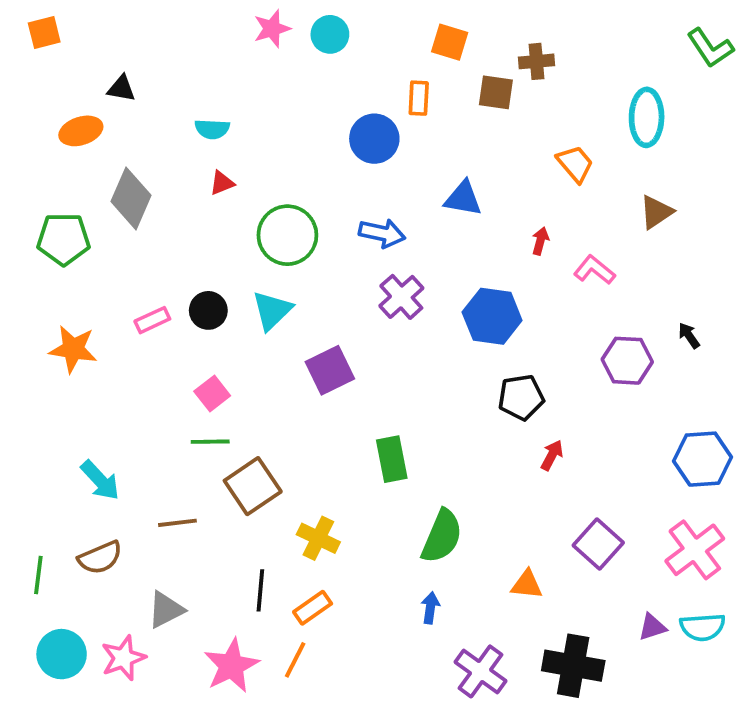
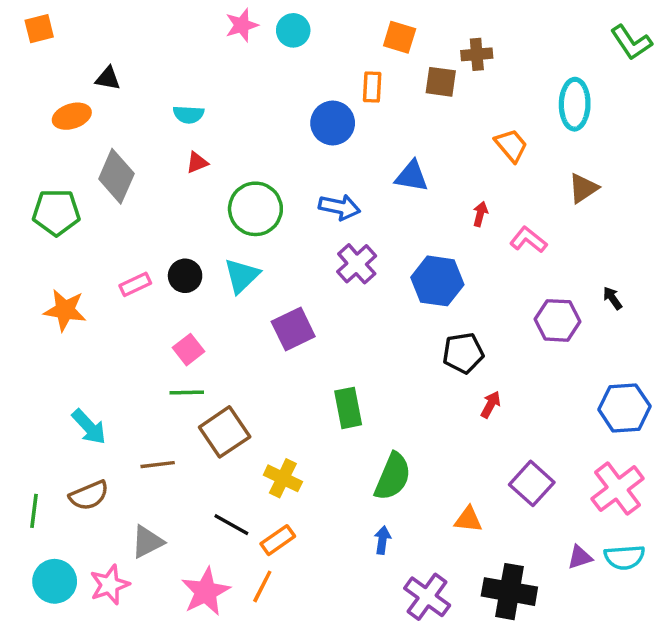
black line: (260, 590) -> (231, 525), turned -66

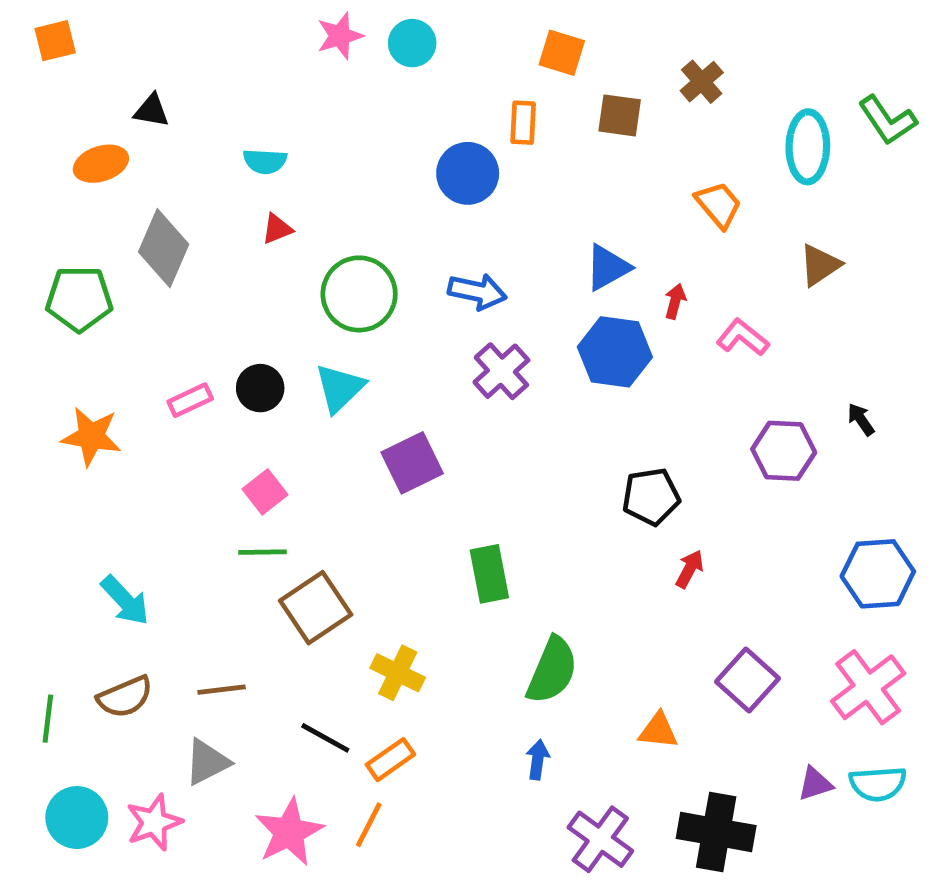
green L-shape: (631, 42) -> (887, 120), moved
brown cross: (477, 54) -> (702, 82), moved, turned -36
blue triangle: (412, 176) -> (608, 267), moved, turned -39
blue hexagon: (437, 281) -> (615, 352), moved
brown line: (158, 465) -> (222, 690), moved

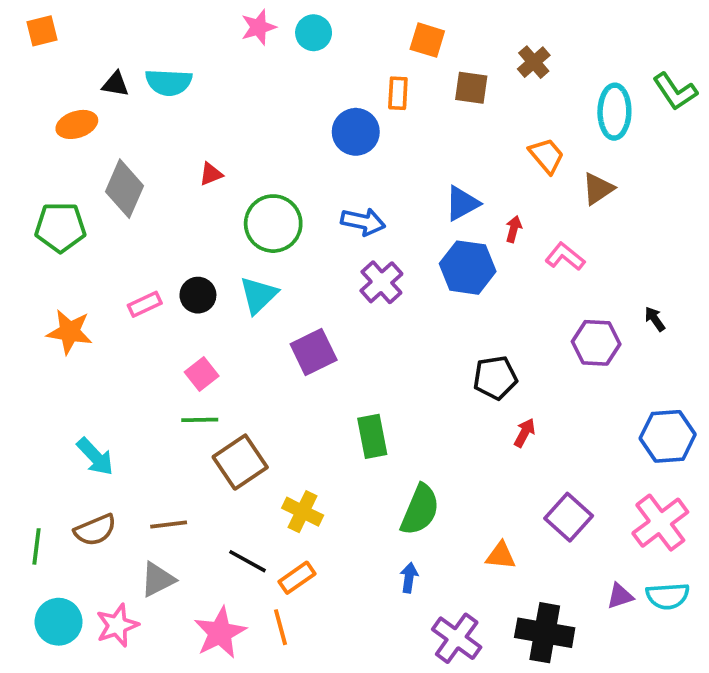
cyan semicircle: (265, 161) -> (169, 82), moved, size x1.4
brown triangle: (820, 265) -> (598, 189), moved
orange line: (369, 825) -> (281, 627), turned -42

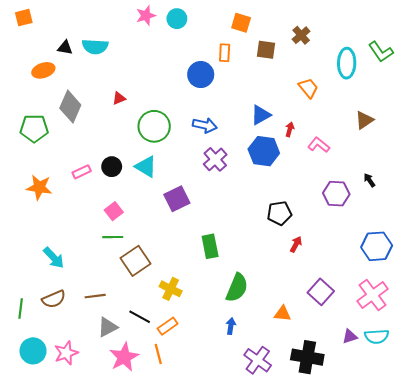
brown triangle: (598, 189) -> (364, 120), moved
cyan triangle: (259, 295) -> (146, 167), turned -45
gray triangle: (158, 580) -> (108, 327), moved

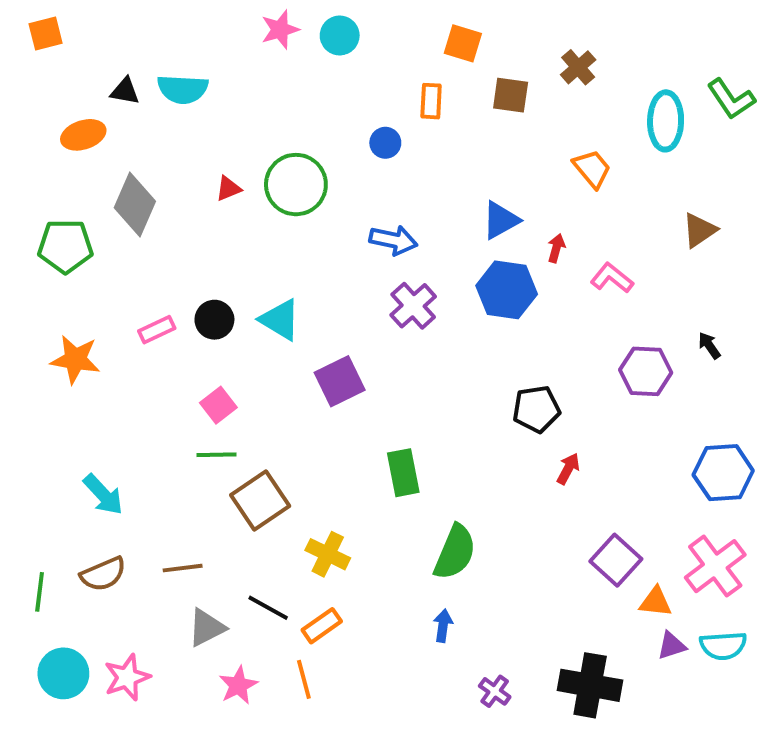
blue circle: (201, 75) -> (385, 143), size x0.6
green circle: (154, 126) -> (296, 185), moved
orange triangle: (282, 314) -> (656, 602), moved
pink star: (124, 357) -> (238, 685), size x0.7
purple cross: (258, 360) -> (495, 691), size x0.6

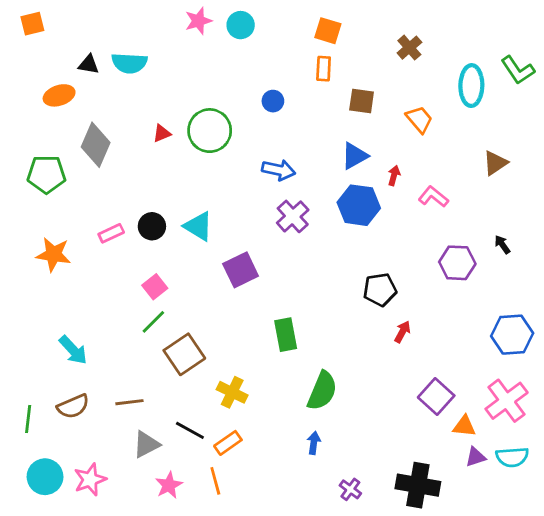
brown square: (511, 95) -> (362, 101), moved
orange rectangle: (431, 101) -> (324, 69), moved
green line: (216, 455) -> (153, 322), turned -44

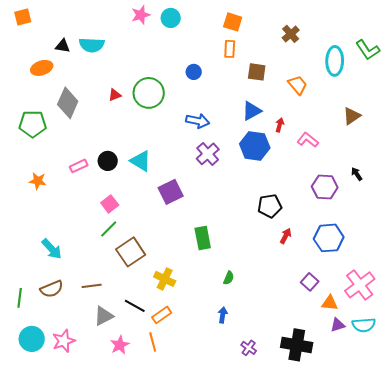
orange star: (53, 254) -> (38, 181), size x0.7
blue hexagon: (512, 335) -> (329, 238), moved
green semicircle: (322, 391) -> (229, 278), size x0.5
purple square: (436, 397) -> (310, 282), size x0.7

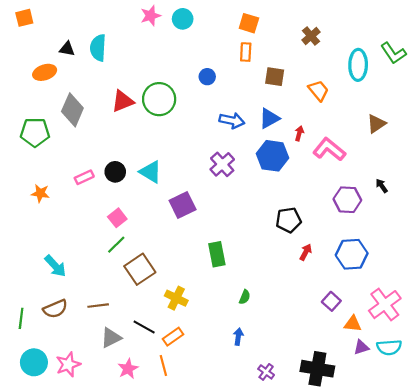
cyan semicircle: (92, 45) -> (98, 48), turned 90
red triangle: (115, 95) -> (123, 101), size x1.6
blue arrow: (198, 121) -> (232, 121), moved
pink L-shape: (308, 140) -> (329, 149), size x1.4

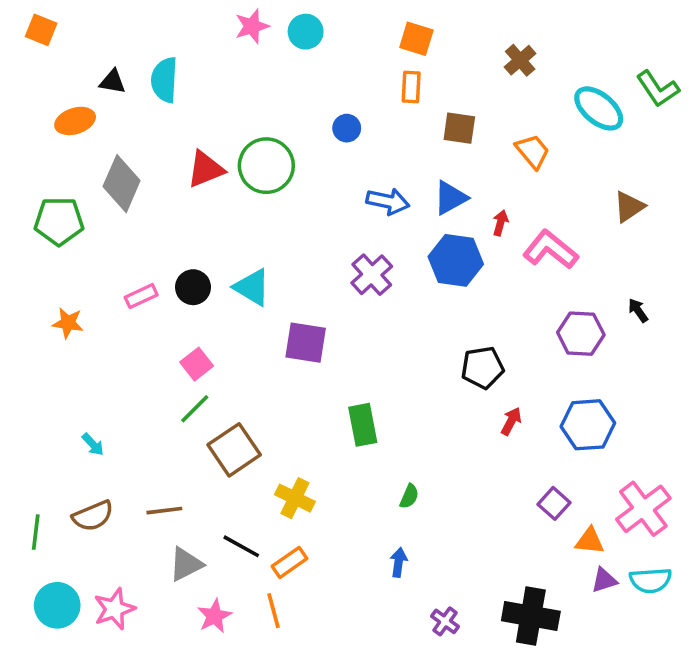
orange square: (24, 18) -> (41, 30), turned 36
cyan ellipse: (358, 65) -> (599, 108), turned -52
purple square: (183, 205) -> (306, 343), turned 35
cyan arrow: (55, 266) -> (93, 444), size x0.6

